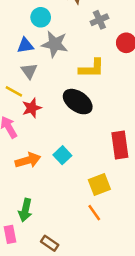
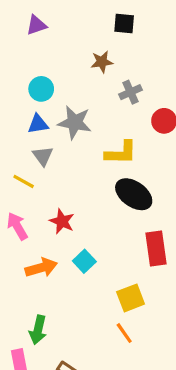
cyan circle: (41, 17) -> (41, 89), moved
black ellipse: (78, 102) -> (134, 194), moved
red star: (32, 108) -> (62, 221), moved, turned -30

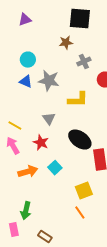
black square: (124, 24) -> (80, 19), size x1.6
blue triangle: (38, 124) -> (26, 82), turned 32
gray triangle: (43, 156) -> (49, 119), moved
yellow line: (24, 181) -> (15, 126), moved
black ellipse: (134, 194) -> (80, 140), moved

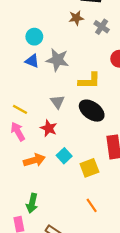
gray cross: (84, 62) -> (102, 27), moved, turned -32
black ellipse: (80, 140) -> (92, 111), moved
yellow square: (84, 191) -> (89, 168), moved

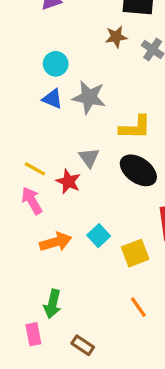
red star: (49, 128) -> (68, 181), moved

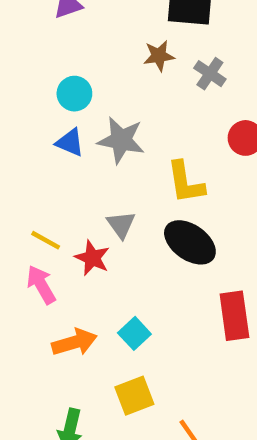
yellow L-shape: (135, 127) -> (186, 182), turned 80
yellow square: (135, 253) -> (134, 396), moved

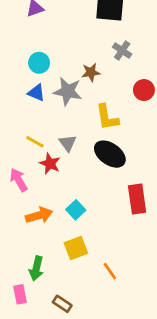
brown star: (159, 56) -> (91, 72), moved
yellow line: (46, 240) -> (35, 142), moved

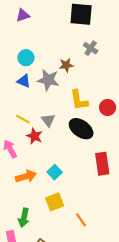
red circle: (144, 90) -> (108, 107), moved

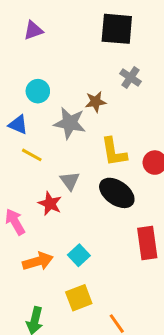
blue triangle: (24, 81) -> (18, 125), moved
yellow line: (23, 119) -> (32, 155), moved

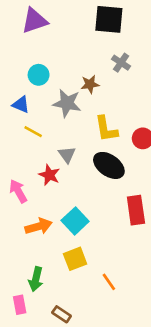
purple triangle: (33, 30) -> (34, 21), size x1.5
cyan square: (79, 255) -> (75, 221), size x1.4

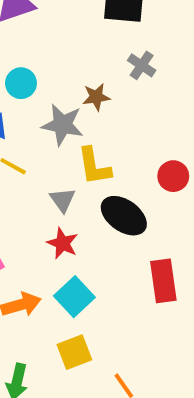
yellow L-shape: (106, 129) -> (94, 166), moved
red star: (49, 175) -> (63, 243), moved

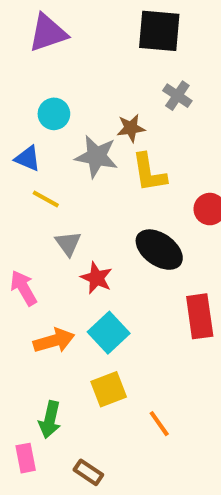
yellow L-shape: (94, 166) -> (149, 173), moved
gray triangle: (63, 200) -> (68, 243), moved

